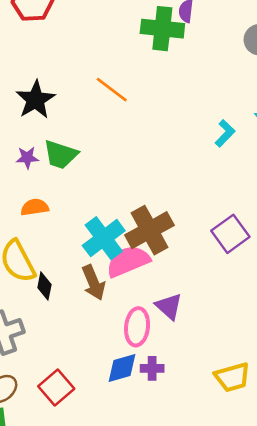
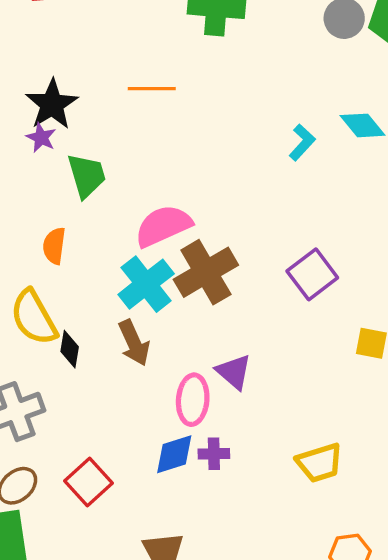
orange line: (112, 90) -> (152, 89), turned -36
green trapezoid: (61, 154) -> (87, 176), turned -123
purple star: (27, 158) -> (41, 138), moved, turned 30
orange semicircle: (35, 207) -> (54, 246), turned -72
pink semicircle: (128, 261) -> (163, 226), moved

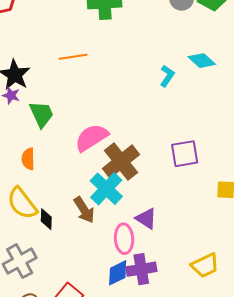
purple square: (312, 274) -> (185, 154), turned 36
cyan cross: (146, 284) -> (106, 189), moved
purple cross: (214, 454) -> (141, 269), size x1.6

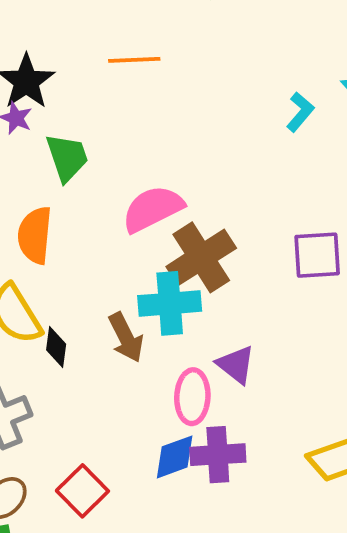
orange semicircle: (28, 159) -> (35, 235), size x1.4
cyan cross: (106, 189) -> (170, 303), turned 36

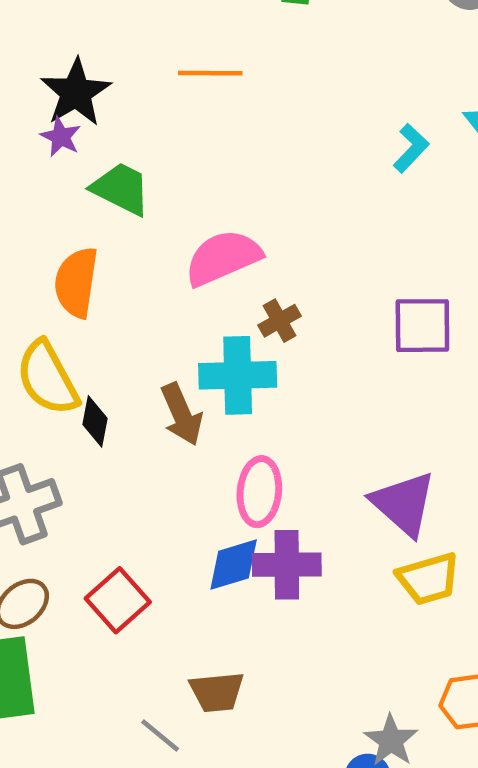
green trapezoid: (67, 157) -> (121, 189), turned -48
brown cross: (201, 257) -> (280, 321), size x0.5
purple triangle: (236, 365) -> (404, 504), moved, size x1.4

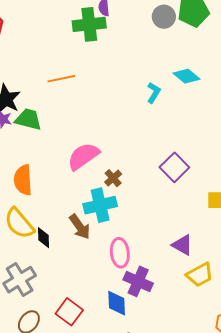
green trapezoid: (121, 189) -> (28, 119), moved
purple square: (422, 326) -> (174, 167), turned -32
purple triangle: (404, 504) -> (182, 245), size x0.7
blue diamond: (234, 565) -> (117, 303), moved, turned -64
purple cross: (287, 565) -> (138, 281), turned 36

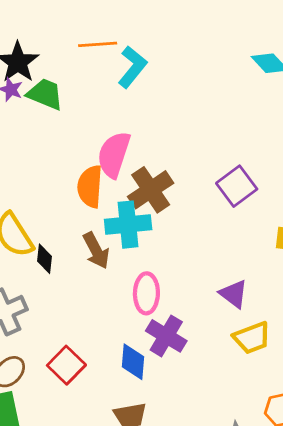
cyan L-shape: (154, 93) -> (132, 67), moved, size x1.4
pink semicircle: (83, 156) -> (114, 155), turned -44
brown cross: (113, 178) -> (151, 190), size x1.8
orange semicircle: (23, 180) -> (90, 186), moved

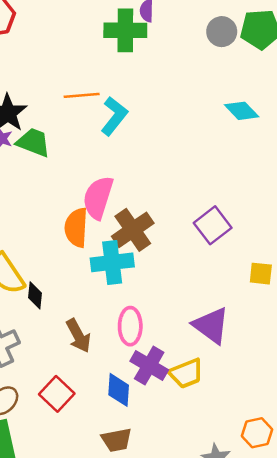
brown arrow: (96, 250) -> (78, 336), moved
purple triangle: (234, 294) -> (211, 326), size x1.4
yellow trapezoid: (252, 338) -> (186, 373), moved

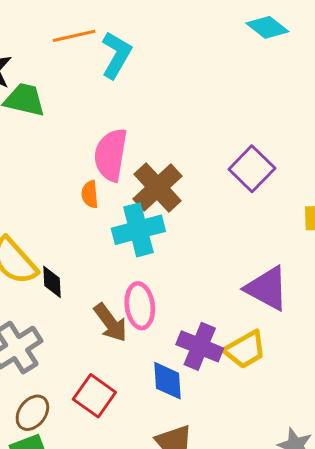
orange semicircle: (76, 228) -> (90, 194), size x0.6
pink ellipse: (130, 326) -> (140, 306), moved

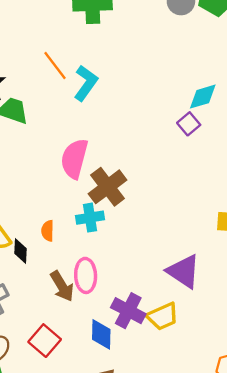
cyan diamond: (267, 27) -> (203, 97), moved, turned -60
orange line: (74, 36) -> (55, 65), turned 60
purple square: (252, 169) -> (189, 124), moved, size x0.7
orange semicircle: (90, 194) -> (48, 231), moved
cyan cross: (138, 230) -> (90, 218), size x0.7

